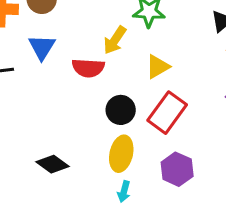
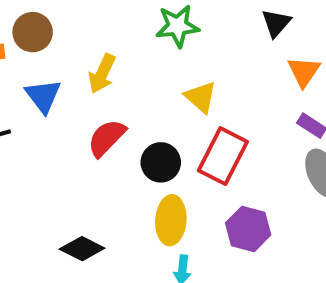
yellow arrow: (115, 40) -> (102, 74), moved
yellow triangle: (158, 67) -> (201, 97), turned -40
red semicircle: (88, 68) -> (107, 138), moved, turned 140

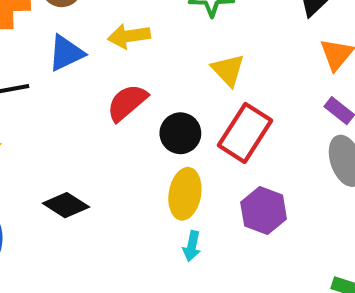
yellow arrow: (102, 74) -> (129, 36), turned 51
blue triangle: (43, 96) -> (66, 53), turned 36
black diamond: (82, 249) -> (66, 205), moved

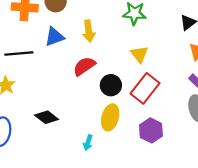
yellow arrow: (129, 36) -> (89, 31), turned -95
cyan arrow: (192, 246) -> (88, 143), moved

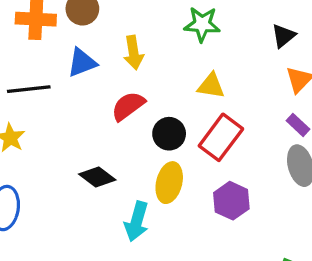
yellow triangle: (139, 54) -> (211, 86), turned -42
black diamond: (47, 117) -> (97, 177), moved
cyan arrow: (88, 143) -> (137, 221), size x1.6

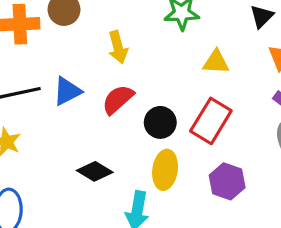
blue triangle: (82, 63) -> (67, 91), moved
yellow triangle: (211, 86) -> (216, 62), moved

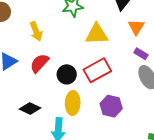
yellow triangle: (216, 62) -> (97, 34), size x1.4
red rectangle: (211, 121) -> (97, 70), turned 36

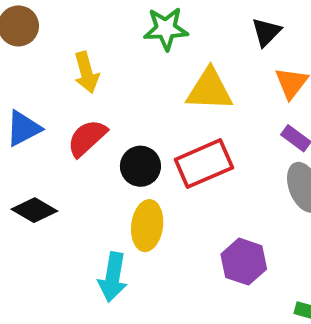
purple hexagon: (111, 106) -> (244, 262), moved
black diamond: (30, 108) -> (34, 210), moved

